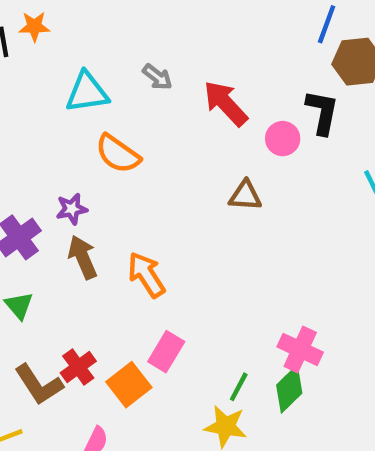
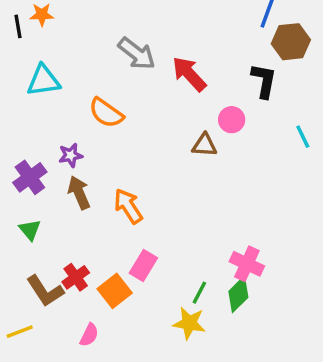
gray arrow: (157, 77) -> (137, 54), size x1.6
cyan triangle: (87, 92) -> (43, 81), moved
pink circle: (283, 139) -> (232, 120), moved

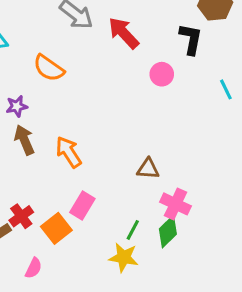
brown triangle: (204, 145) -> (148, 169), moved

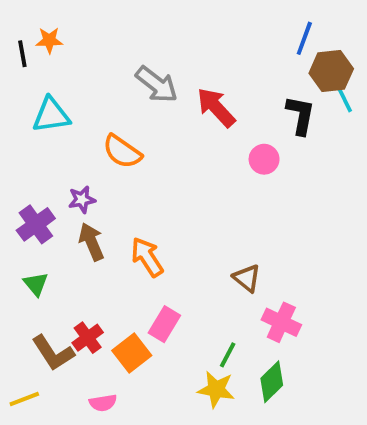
cyan line: (226, 89) -> (345, 100), moved
brown triangle: (148, 169) -> (247, 278), turned 35
green diamond: (168, 231) -> (272, 382), moved
pink semicircle: (34, 268) -> (103, 403), turned 55

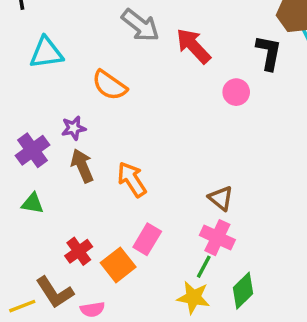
green triangle: (36, 284) -> (33, 203), turned -40
pink cross: (281, 322) -> (217, 238), moved
brown L-shape: (53, 353) -> (55, 292), moved

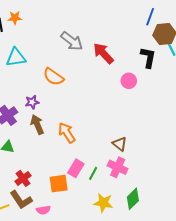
red cross: (79, 251) -> (23, 178), moved
orange square: (118, 265) -> (59, 184), turned 30
green line: (204, 267) -> (93, 173), moved

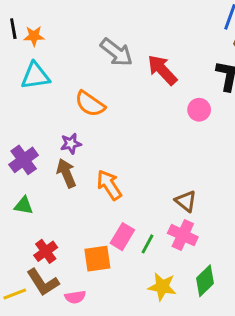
orange star: (15, 18) -> (34, 36), moved
purple star: (32, 102) -> (71, 144), moved

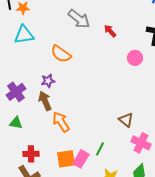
red arrow: (162, 70) -> (110, 31), size x0.6
orange arrow: (109, 185) -> (61, 122), moved
pink cross: (183, 235) -> (141, 143), moved
pink rectangle: (122, 237) -> (81, 159), moved
red cross: (46, 251) -> (31, 154), turned 35

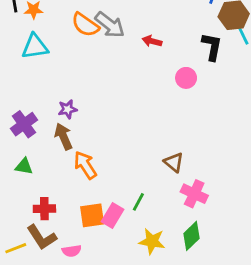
red arrow: (110, 31) -> (152, 41), turned -32
orange semicircle: (61, 54) -> (85, 25), moved

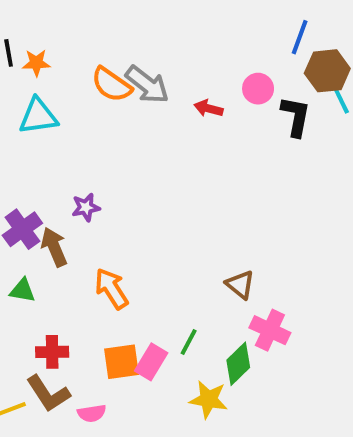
pink circle: (186, 78) -> (258, 89), moved
brown arrow: (63, 136) -> (54, 247), moved
green diamond: (191, 236) -> (238, 364), moved

